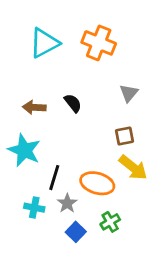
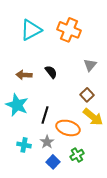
brown square: (124, 136) -> (87, 95), turned -32
black line: (54, 178) -> (45, 115), moved

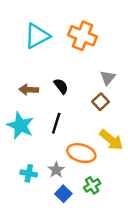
brown square: (87, 95) -> (100, 102), moved
black line: (45, 115) -> (56, 123), moved

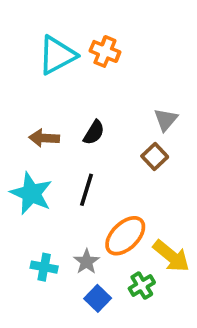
orange cross: (83, 36) -> (105, 51), moved, size x0.7
black semicircle: (61, 86) -> (94, 133), turned 70
yellow arrow: (111, 140) -> (171, 256), moved
orange ellipse: (81, 153) -> (125, 236), turned -60

